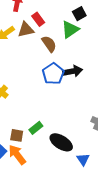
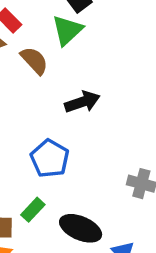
blue pentagon: (53, 74) -> (50, 159), moved

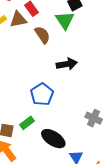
green triangle: (67, 30) -> (65, 20), turned -30

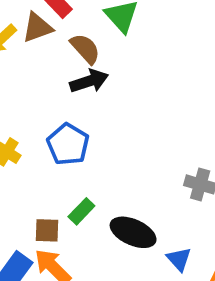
black arrow: (67, 64) -> (89, 81), moved
blue pentagon: (42, 94) -> (68, 144), moved

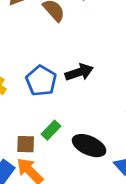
black arrow: (89, 81) -> (79, 72), moved

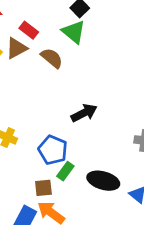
blue pentagon: (41, 81) -> (53, 150), moved

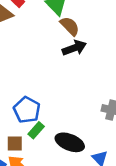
brown semicircle: (52, 58) -> (70, 26), moved
black arrow: (84, 113) -> (74, 48), moved

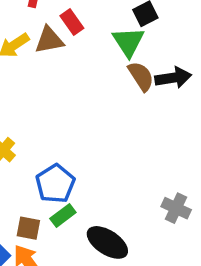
black arrow: (74, 48) -> (173, 78), moved

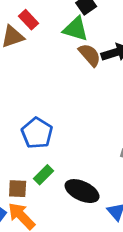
green triangle: (128, 42) -> (76, 29), turned -32
blue pentagon: (55, 184) -> (37, 133), moved

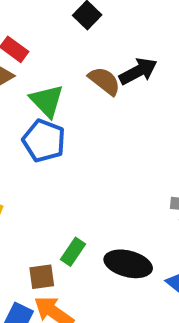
green triangle: (76, 29) -> (47, 101), moved, turned 40
blue pentagon: (37, 133) -> (44, 141), moved

